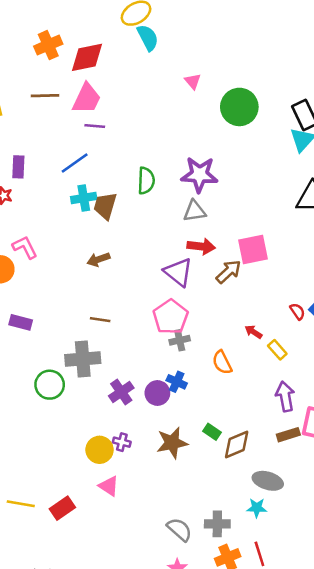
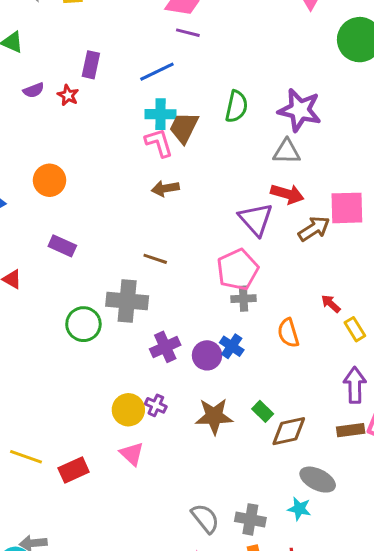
pink L-shape: (25, 247) -> (159, 143), moved

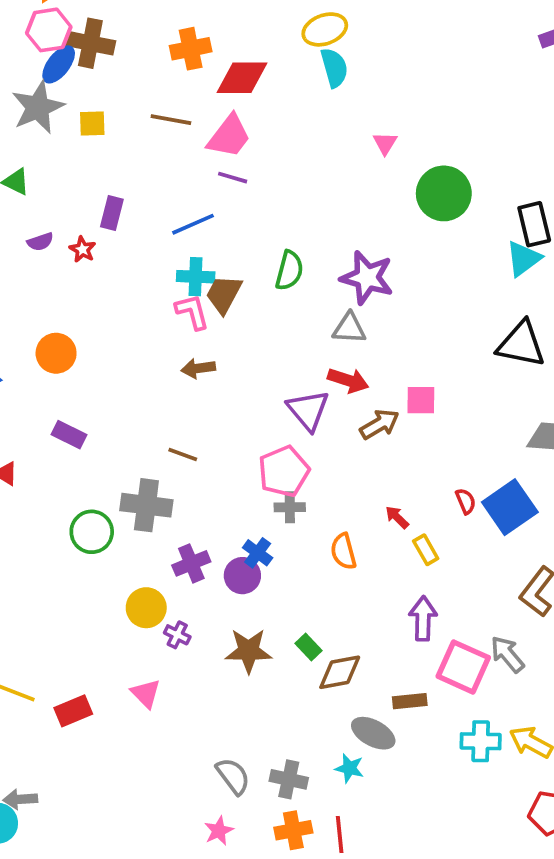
pink square: (347, 208) -> (421, 400), size x0.7
blue cross: (232, 346) -> (258, 553), moved
yellow circle: (128, 410) -> (146, 608), moved
brown rectangle: (351, 430) -> (410, 701), moved

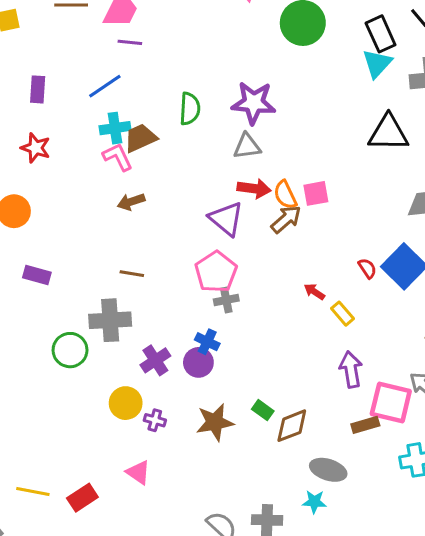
red star: (82, 249) -> (36, 148), moved, size x1.4
brown trapezoid: (224, 294) -> (140, 138), turned 48
orange semicircle: (343, 551) -> (285, 195), moved
brown rectangle: (410, 701) -> (365, 425), moved

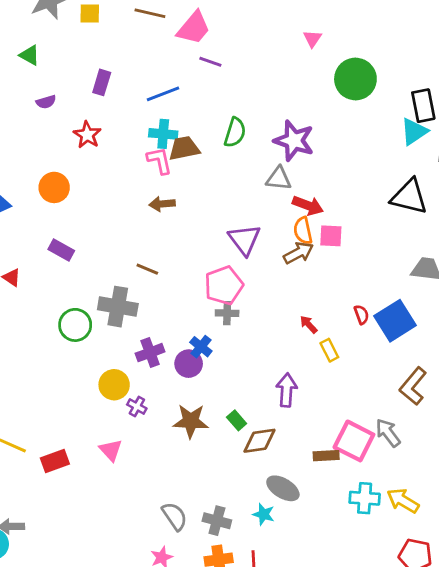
purple line: (130, 42) -> (210, 62), moved
red arrow: (254, 189) -> (308, 206), moved
purple arrow: (351, 369) -> (287, 390), moved

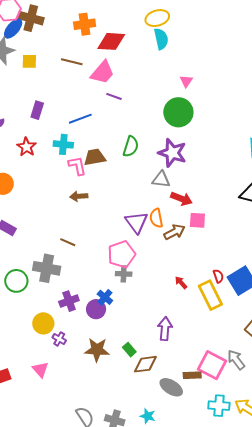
green circle: (355, 79) -> (178, 112), moved
cyan cross: (163, 134) -> (63, 144), moved
orange semicircle: (303, 231) -> (156, 218), moved
yellow rectangle: (329, 350) -> (210, 295), moved, size x1.8
gray ellipse: (283, 488) -> (171, 387), moved

